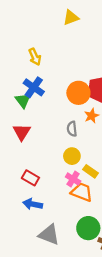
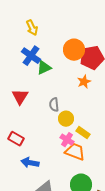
orange circle: (78, 93) -> (74, 50), moved
green triangle: (23, 100) -> (44, 68), moved, turned 42
gray semicircle: (72, 129) -> (54, 105), moved
red rectangle: (30, 178) -> (16, 139), moved

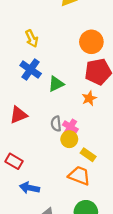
orange circle: (74, 50) -> (91, 42), moved
green triangle: (44, 68) -> (56, 84), moved
red triangle: (20, 97) -> (18, 115), turned 36
pink cross: (67, 140) -> (70, 127), moved

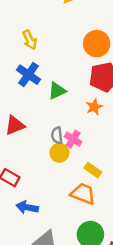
yellow circle: (69, 139) -> (59, 153), moved

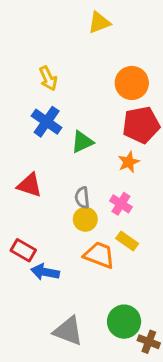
red triangle: (15, 125) -> (30, 185), turned 40
pink cross: (73, 139) -> (121, 204), moved
orange trapezoid: (83, 194) -> (99, 255), moved
blue arrow: (27, 207) -> (45, 272), moved

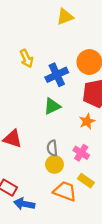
blue cross: (47, 122) -> (57, 75), moved, turned 30

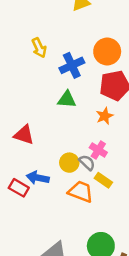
green triangle: (52, 106) -> (67, 99), turned 30
gray semicircle: (52, 148) -> (87, 163), moved, turned 140
blue arrow: (24, 204) -> (38, 178), moved

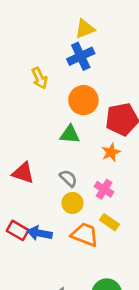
orange circle: (107, 52) -> (83, 100), moved
blue cross: (72, 65) -> (81, 56), moved
gray semicircle: (87, 163) -> (68, 178), moved
blue arrow: (38, 178) -> (40, 233), moved

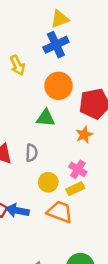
gray semicircle: (68, 178) -> (32, 153), moved, turned 48
yellow rectangle: (110, 222) -> (75, 189), moved, turned -60

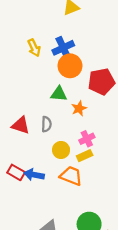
blue cross: (56, 45) -> (63, 48), moved
orange star: (84, 135) -> (79, 108), moved
pink cross: (78, 169) -> (87, 139), turned 32

